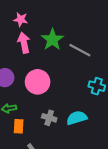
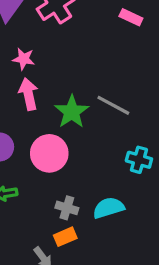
green star: (52, 40) -> (72, 112), moved
orange rectangle: (19, 126) -> (65, 237), moved, turned 64

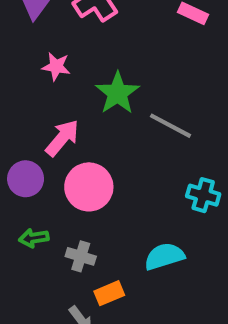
pink arrow: (28, 94) -> (62, 138), moved, turned 52
green star: (72, 112) -> (117, 93), moved
gray cross: (67, 208) -> (81, 256), moved

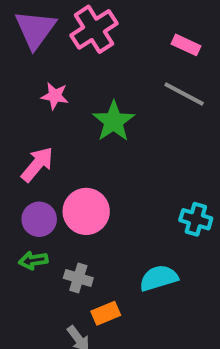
gray line: (171, 126) -> (184, 94), moved
pink arrow: (62, 138) -> (37, 164), moved
purple circle: (26, 179) -> (39, 219), moved

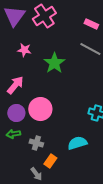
orange rectangle: (106, 313) -> (50, 161), turned -32

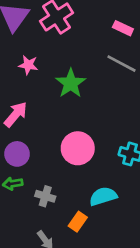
pink circle: (40, 109) -> (78, 148), moved
orange rectangle: (50, 161) -> (78, 222), moved

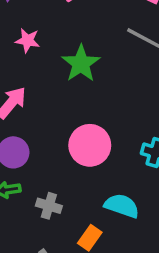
cyan semicircle: (103, 196) -> (122, 206), turned 36

